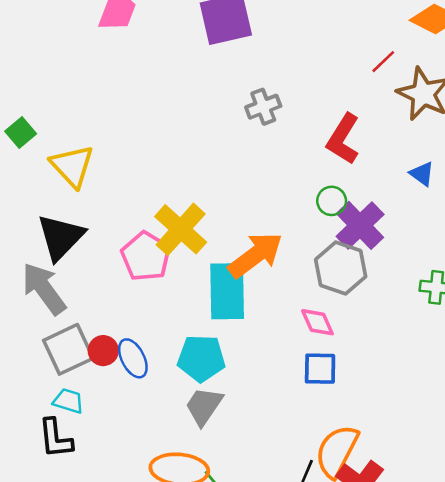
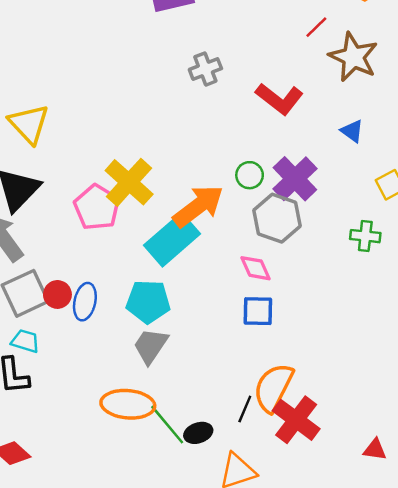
red L-shape: (343, 139) -> (279, 99), turned -84
green circle: (332, 201) -> (250, 175), moved
cyan rectangle: (227, 291) -> (172, 240), turned 50
blue ellipse: (133, 358) -> (85, 302), turned 39

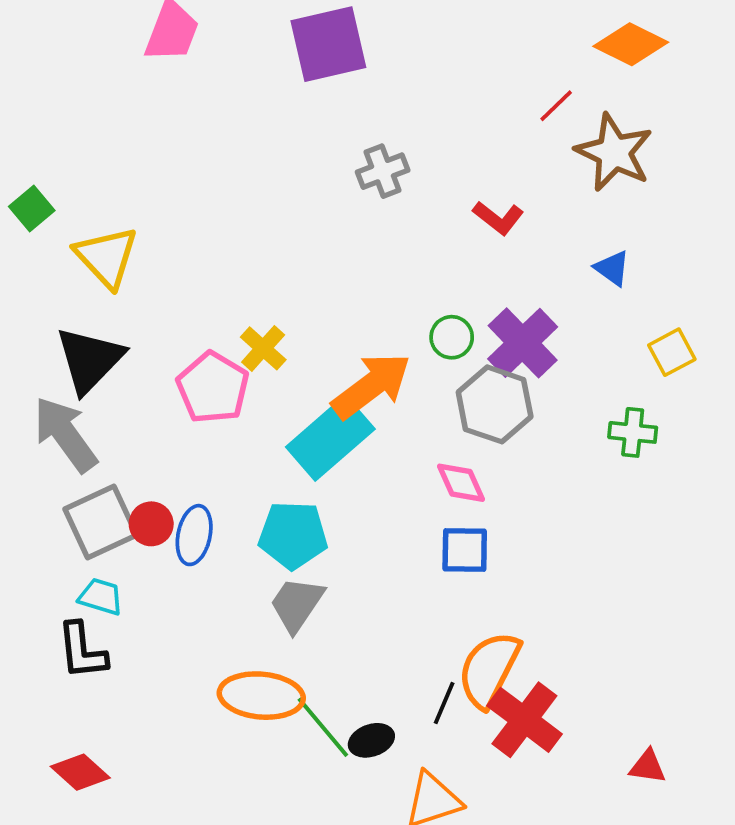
red L-shape: (279, 99) -> (498, 218), size x0.7
yellow cross: (129, 182) -> (263, 348), size x0.6

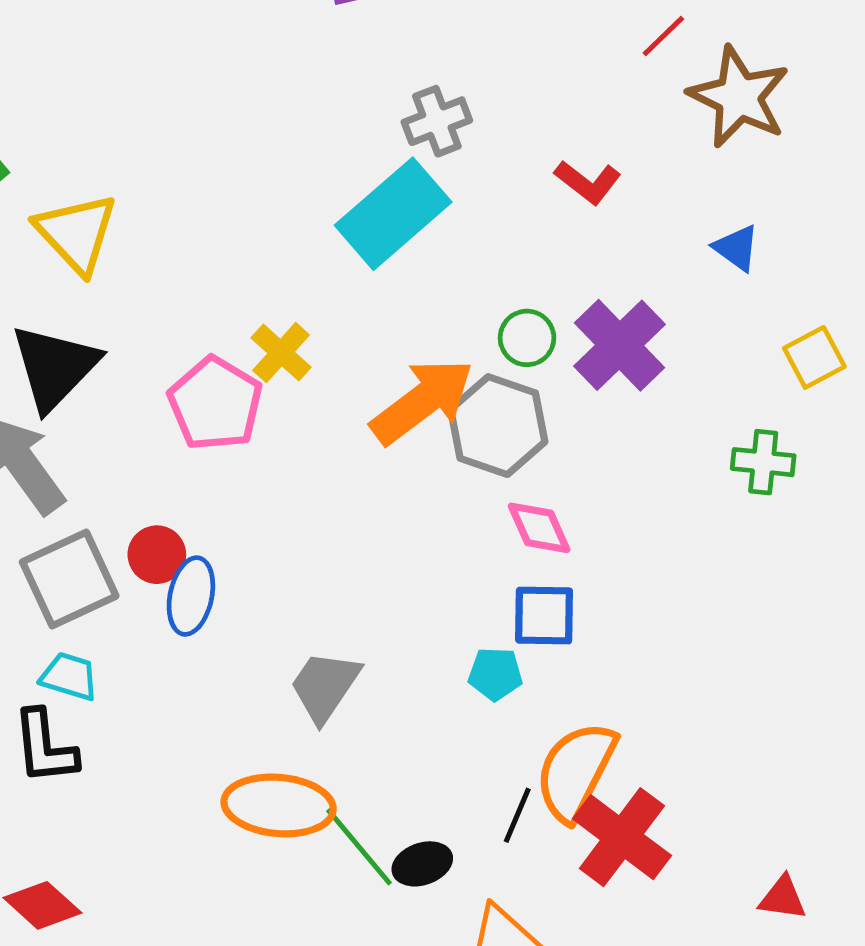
gray hexagon: (495, 404) -> (498, 426), moved
cyan rectangle: (330, 438) -> (393, 214), moved
red circle: (151, 524) -> (157, 555), moved
cyan pentagon: (293, 535) -> (495, 674), moved, size x0.6

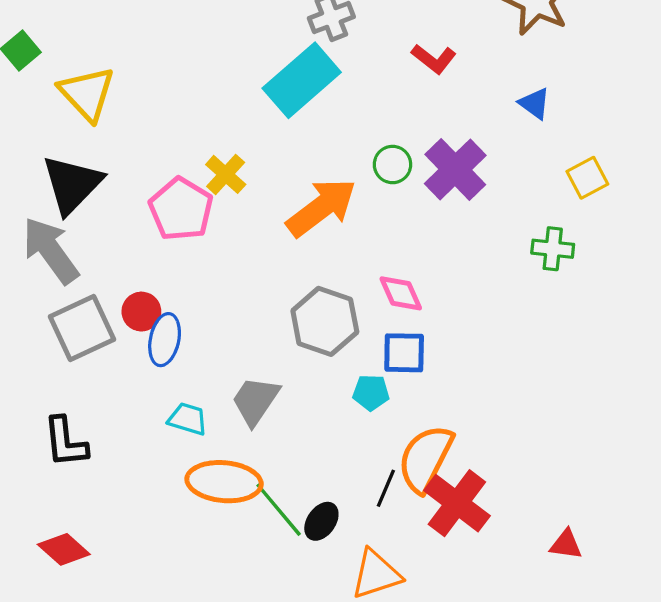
gray hexagon: (498, 426) -> (325, 321), moved
cyan trapezoid: (69, 676) -> (188, 419), moved
black ellipse: (422, 864) -> (321, 521), turned -36

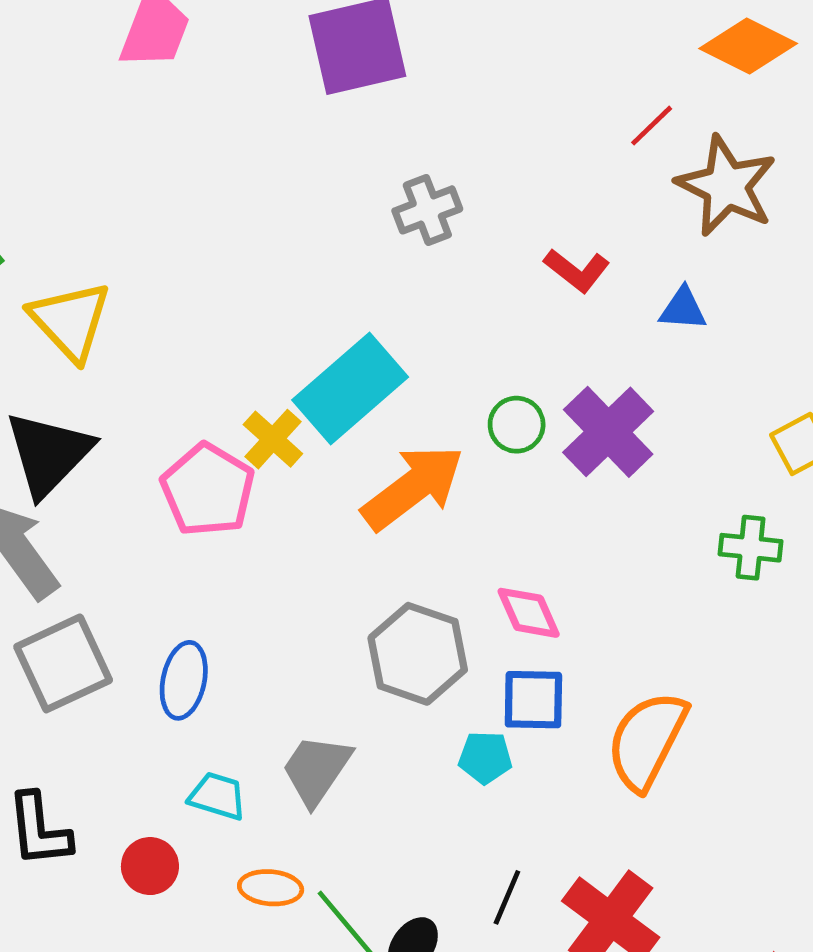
cyan rectangle: (302, 80) -> (350, 388), moved
blue triangle: (535, 103) -> (683, 309), moved, turned -32
red circle: (141, 312) -> (150, 866), moved
orange semicircle: (426, 459) -> (647, 741), moved
orange ellipse: (224, 482) -> (271, 888), size x0.6

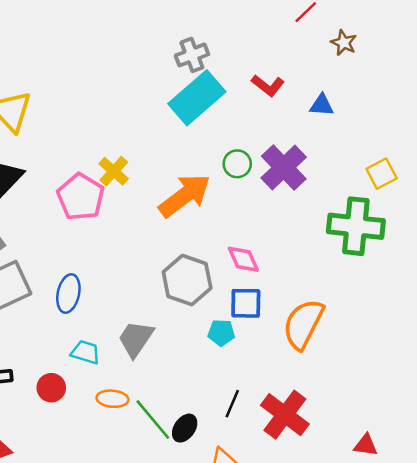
brown star: (726, 186) -> (344, 43), size x0.5
cyan rectangle: (350, 388) -> (197, 98), moved
green cross: (751, 548) -> (356, 226), size x1.8

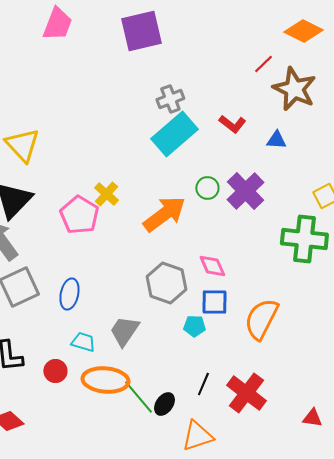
brown star: (344, 43) -> (294, 89), size x2.0
orange ellipse: (112, 399) -> (105, 380), size x1.8

